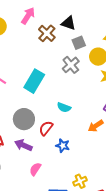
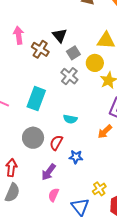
pink arrow: (28, 16) -> (19, 35), turned -30
black triangle: (68, 23) -> (60, 35), turned 42
purple arrow: (23, 145) -> (49, 172), moved, turned -66
pink semicircle: (35, 169) -> (54, 195), moved

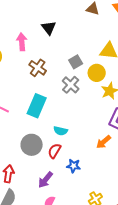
black triangle: (60, 35) -> (49, 28), moved
brown cross: (40, 49) -> (38, 68), moved
cyan semicircle: (70, 119) -> (61, 131), moved

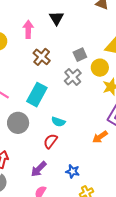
gray circle: (32, 145) -> (18, 123), moved
blue star: (73, 166) -> (73, 171), moved

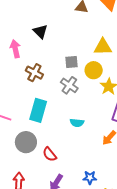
gray square: (80, 55) -> (71, 62), turned 32
cyan semicircle: (58, 122) -> (77, 123), moved
red semicircle: (50, 141) -> (50, 154), moved, turned -63

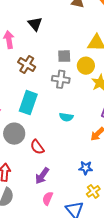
gray cross: (69, 85) -> (61, 79), turned -30
blue star: (90, 178) -> (86, 168), moved

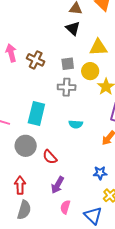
black triangle: (35, 24) -> (73, 28), moved
brown cross: (27, 65) -> (36, 60), moved

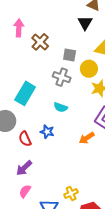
cyan semicircle: (76, 124) -> (61, 107), moved
blue star: (100, 173) -> (47, 132), moved

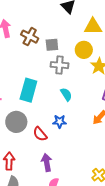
gray square: (70, 55) -> (52, 45), moved
cyan semicircle: (61, 107) -> (66, 94), turned -128
purple arrow: (24, 168) -> (47, 162), turned 138

